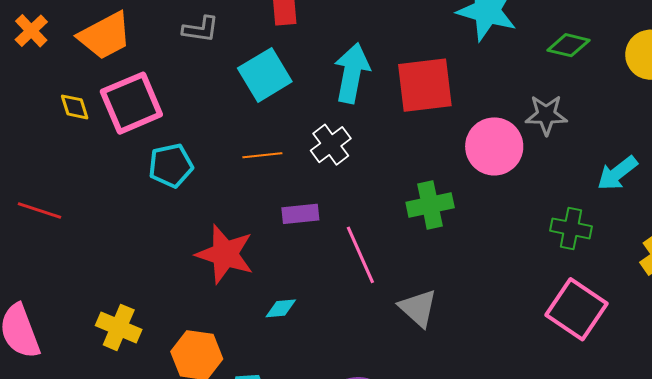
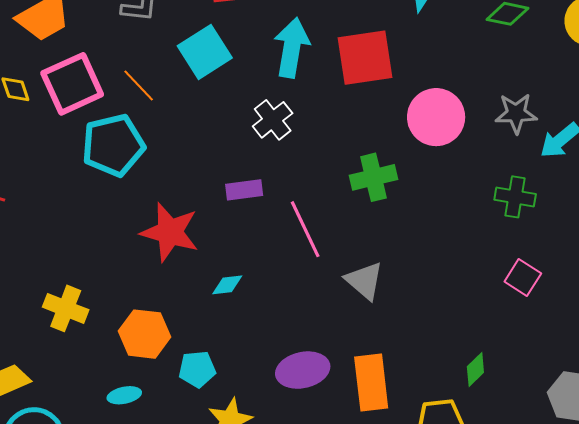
gray star: (546, 115) -> (516, 113), moved
orange line: (262, 155) -> (139, 85), moved, turned 54
cyan pentagon: (171, 166) -> (113, 145), size x1.4
pink square: (576, 309) -> (523, 278), size x0.6

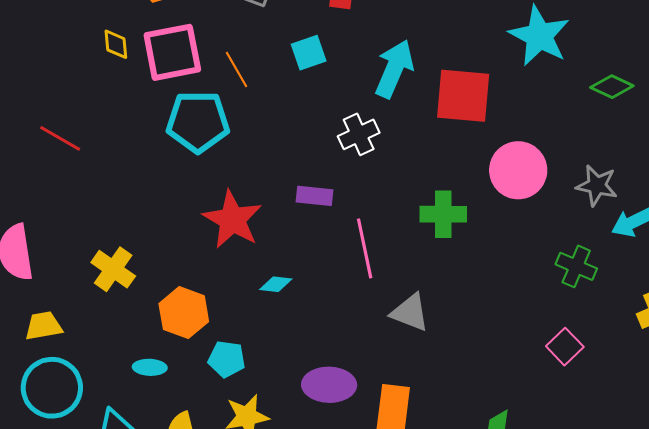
cyan square: (205, 52) -> (309, 53), size x0.7
gray triangle: (364, 281) -> (410, 312), turned -33

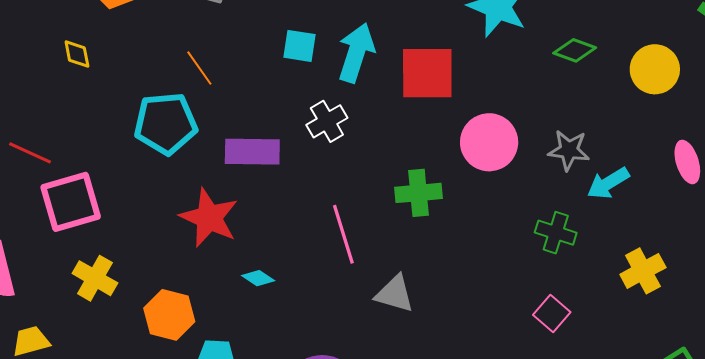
pink square: (172, 52) -> (71, 202), moved
cyan square: (309, 53) -> (300, 46), moved, turned 33
purple rectangle: (315, 196) -> (252, 152), moved, size x1.5
cyan diamond: (276, 284) -> (258, 278), turned 32

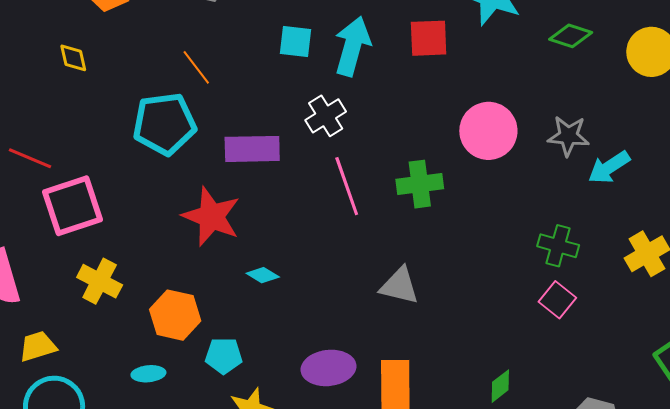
red square: (427, 73) -> (429, 38), moved, size x0.7
green cross: (556, 233) -> (558, 246), moved
pink line: (343, 234) -> (347, 186), moved

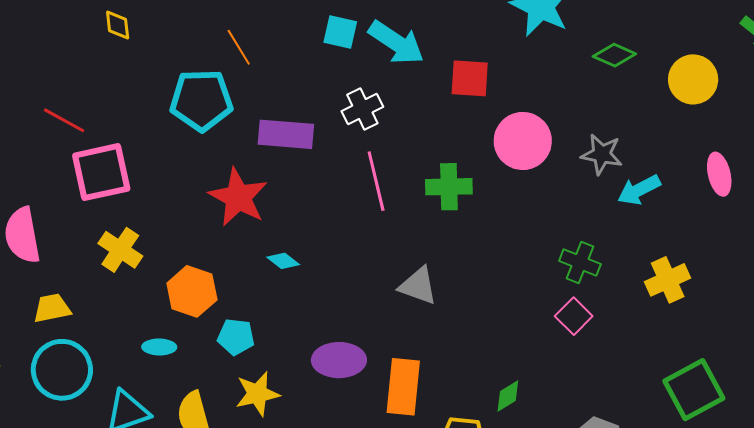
red square: (429, 38) -> (470, 78), moved
cyan arrow: (352, 46) -> (396, 43), turned 102

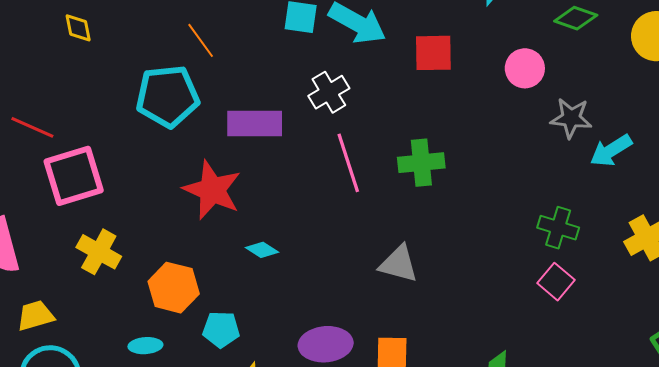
pink circle: (523, 141) -> (525, 68), moved, size x0.7

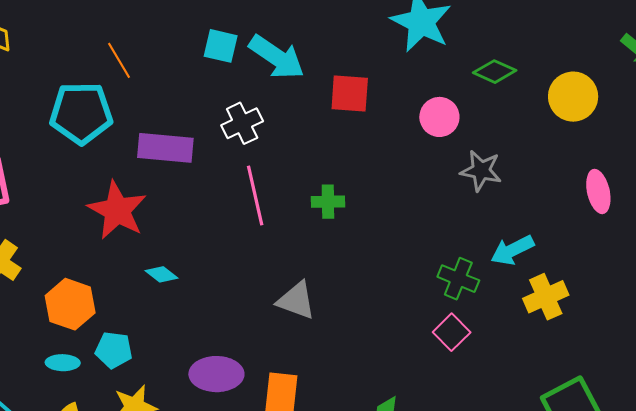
cyan arrow: (611, 151) -> (512, 250), moved
green cross: (421, 163) -> (328, 202), size x0.7
cyan ellipse: (145, 346) -> (63, 363), moved

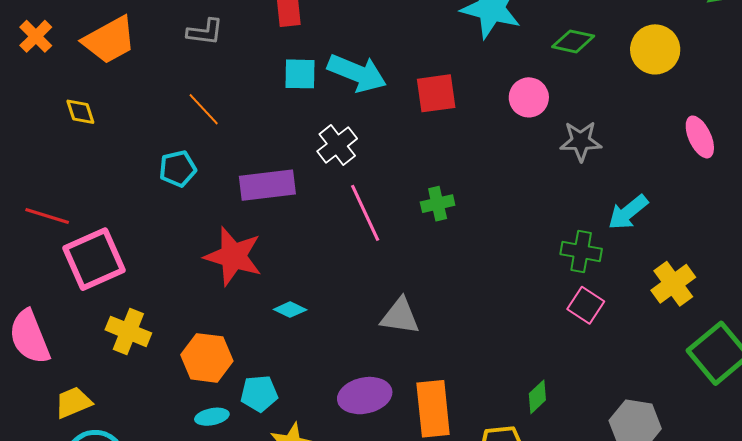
cyan pentagon: (81, 113) -> (178, 169), size x0.6
yellow cross: (546, 297) -> (673, 284), moved
gray triangle: (296, 300) -> (400, 316), moved

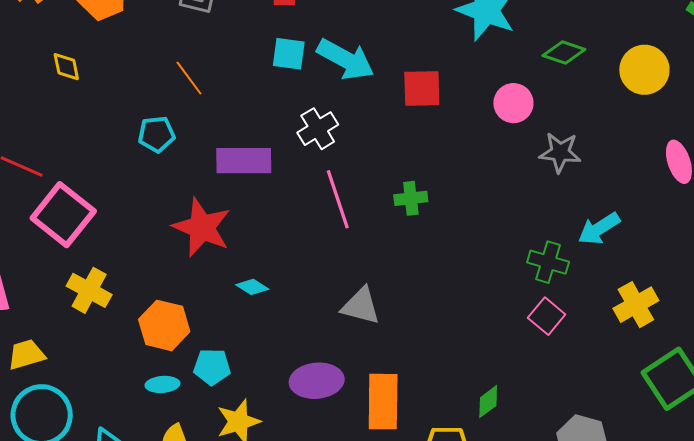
pink square: (94, 259) -> (63, 215), turned -34

